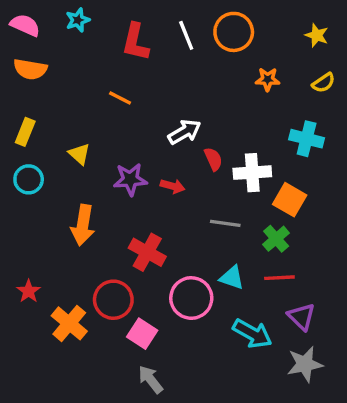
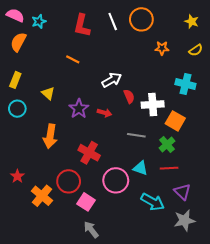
cyan star: (78, 20) -> (39, 21), moved
orange semicircle: (30, 69) -> (18, 42), turned 108
purple star: (130, 179) -> (79, 109), turned -30

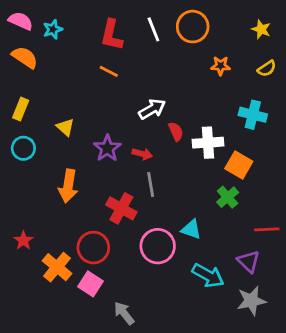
orange semicircle: (18, 42) -> (25, 57), turned 96
orange line: (73, 59) -> (109, 71), moved
gray line: (136, 135) -> (151, 185), moved, turned 72
red line: (169, 168) -> (267, 229), moved
pink square: (86, 202) -> (91, 284), moved

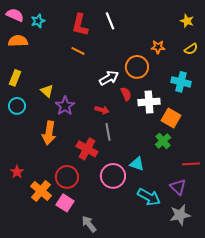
orange circle: (193, 27) -> (137, 67), moved
orange semicircle: (25, 57) -> (18, 41), turned -36
purple star: (107, 148) -> (65, 106), moved

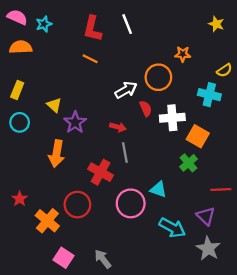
yellow semicircle: (191, 49) -> (224, 70), moved
pink square: (65, 203) -> (64, 258), moved
gray star: (180, 215) -> (208, 249), turned -30

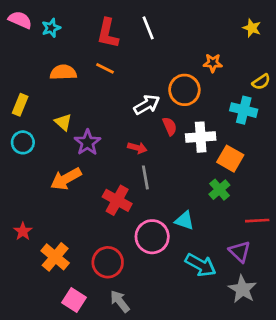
orange semicircle: (21, 47) -> (63, 72), moved
orange arrow: (57, 154) -> (66, 179), turned 52
red circle: (77, 205) -> (108, 262), moved

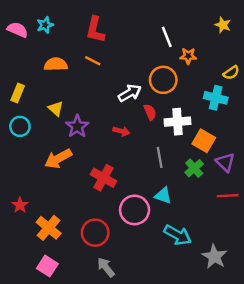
pink semicircle: (20, 20) -> (18, 30), moved
white line: (148, 28) -> (167, 37), moved
gray line: (145, 177) -> (160, 157), moved
purple triangle: (240, 252) -> (225, 162), moved
pink square: (74, 300) -> (47, 266), moved

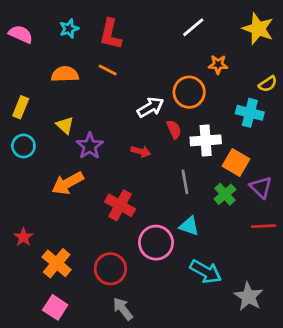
cyan star: (45, 25) -> (69, 29), moved
yellow star: (223, 25) -> (258, 29), size x1.6
white line: (167, 37) -> (193, 27), moved, turned 72

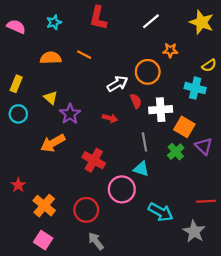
red L-shape: (110, 34) -> (98, 18), moved
cyan triangle: (189, 226) -> (141, 169), moved
red line: (264, 226) -> (206, 201), moved

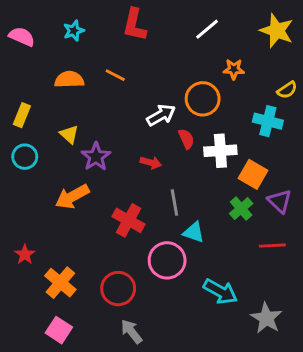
gray line: (144, 142) -> (174, 203), moved
red line: (206, 201) -> (272, 246), moved

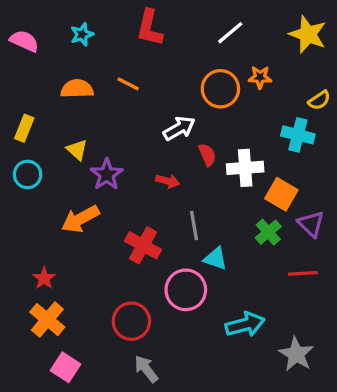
orange circle: (203, 99) -> (220, 89), moved
red star: (25, 254) -> (44, 278), moved
orange cross: (60, 283) -> (47, 320), moved
cyan arrow: (220, 292) -> (245, 324), turned -44

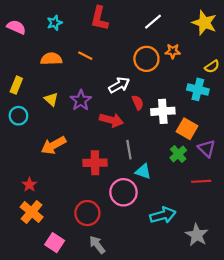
purple star: (107, 174) -> (81, 100), moved
red arrow: (168, 181) -> (111, 120), size x1.5
red cross: (143, 245) -> (95, 163), turned -30
pink square: (65, 367) -> (55, 243), moved

